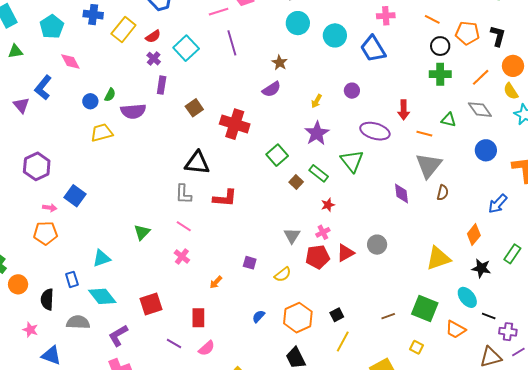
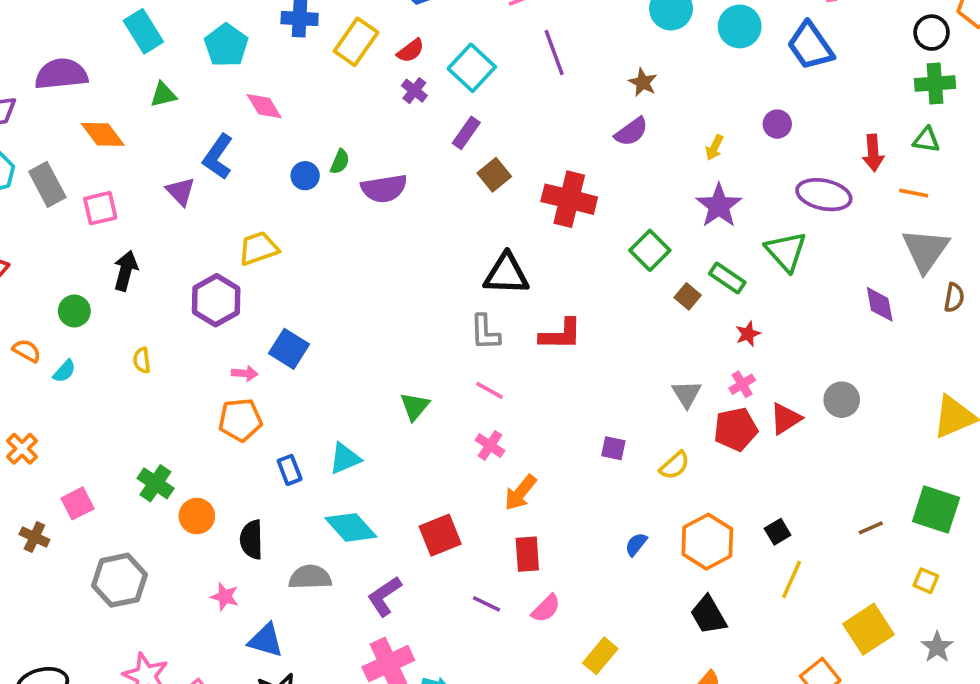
purple rectangle: (162, 85) -> (466, 133), moved, turned 30
green triangle: (449, 120) -> (926, 140), moved
yellow trapezoid: (102, 133) -> (258, 248), moved
blue rectangle: (72, 279) -> (290, 470), moved
orange arrow: (216, 282) -> (520, 493), moved, size x1.5

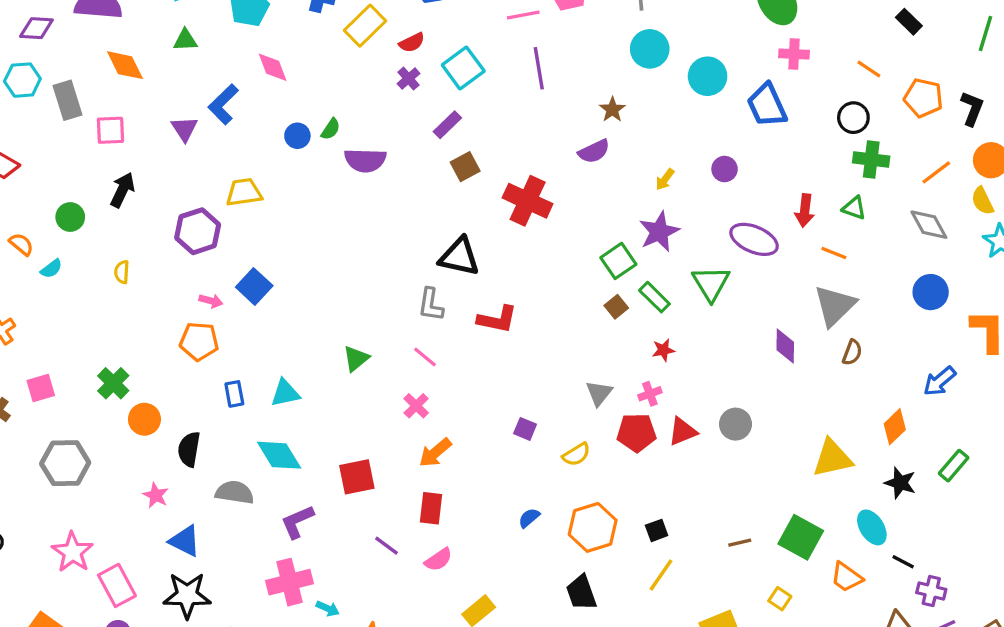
black circle: (932, 33) -> (853, 118), moved
green square: (650, 250) -> (618, 261), moved

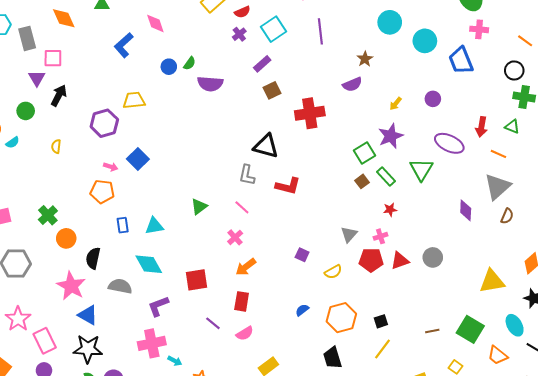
purple triangle: (184, 129) -> (37, 78), moved
red cross: (528, 201) -> (310, 113), turned -36
pink star: (156, 495) -> (71, 286), size x1.8

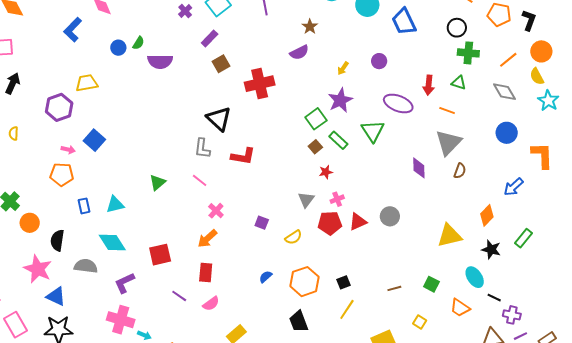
black triangle: (266, 146) -> (219, 119), turned 32
red star: (390, 210) -> (326, 172), moved
pink cross: (235, 237) -> (216, 211), moved
green square: (470, 329) -> (431, 284), size x0.6
pink cross: (152, 343) -> (121, 320), turned 32

